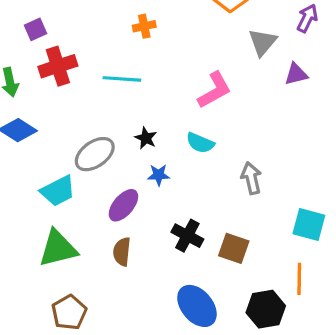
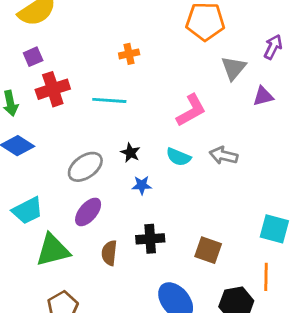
gray arrow: (251, 178) -> (224, 156), moved, turned -64
cyan trapezoid: (58, 191) -> (27, 211), moved
purple ellipse: (123, 205) -> (88, 212), moved
black cross: (187, 236) -> (150, 239), moved, turned -32

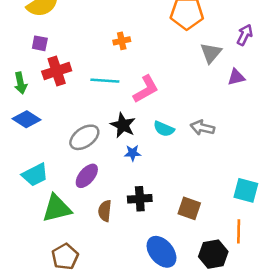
purple square: (33, 57) -> (40, 43), turned 35
pink L-shape: (191, 110) -> (146, 89), moved
black star: (130, 153) -> (123, 125), size x1.5

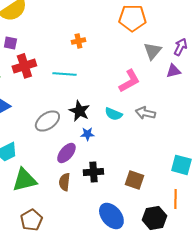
purple arrow: (245, 35) -> (180, 47), moved
pink L-shape: (146, 89) -> (129, 81), moved
purple ellipse: (87, 176) -> (66, 153), moved

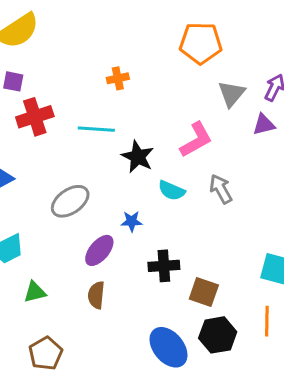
black star: (79, 111) -> (138, 157), moved
gray arrow: (145, 113) -> (221, 189), turned 48
black cross: (93, 172) -> (164, 266), moved
green triangle: (24, 180) -> (35, 292), size x0.6
black hexagon: (154, 218) -> (218, 335), moved

